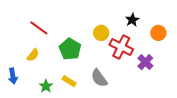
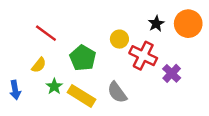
orange circle: (158, 33) -> (188, 24), moved, size x1.5
yellow rectangle: (69, 81) -> (82, 96), size x1.6
green star: (46, 86) -> (54, 86), moved

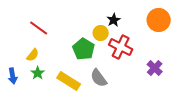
black star: (156, 24) -> (114, 20), moved
green pentagon: (83, 58) -> (84, 49), moved
purple cross: (172, 73) -> (155, 68), moved
green star: (54, 86) -> (38, 73), moved

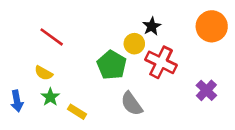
yellow semicircle: (33, 55) -> (44, 73), turned 80
yellow rectangle: (69, 81) -> (77, 112), moved, size x0.6

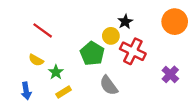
green star: (50, 97) -> (56, 72), moved
blue arrow: (17, 101) -> (26, 91), moved
yellow rectangle: (77, 112) -> (64, 92), turned -64

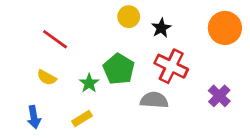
yellow circle: (111, 36) -> (129, 17), moved
green star: (56, 72) -> (89, 83), moved
gray semicircle: (109, 85) -> (154, 100), moved, turned 130

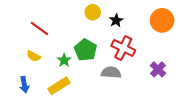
yellow rectangle: (82, 119) -> (59, 86), size x1.5

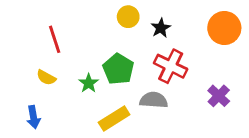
red line: (40, 29) -> (55, 39), turned 36
yellow rectangle: (59, 86) -> (114, 118), moved

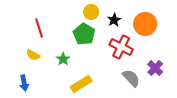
orange circle: (224, 28) -> (145, 24), moved
green pentagon: (118, 69) -> (84, 34), moved
gray semicircle: (154, 100) -> (131, 78), moved, turned 42

